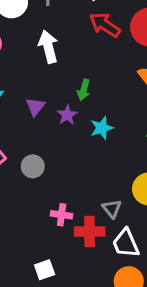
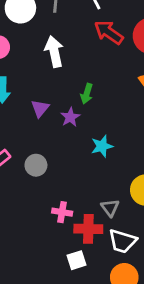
cyan star: (102, 128) -> (102, 146), moved
white trapezoid: (126, 243) -> (122, 241), turned -52
white square: (45, 270) -> (76, 260), moved

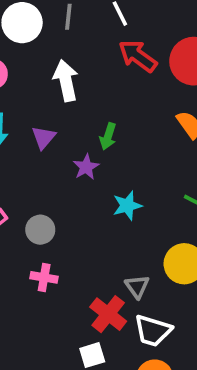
purple triangle: (40, 108) -> (44, 138), moved
pink cross: (62, 212) -> (44, 277), moved
red cross: (88, 229) -> (108, 314), turned 36

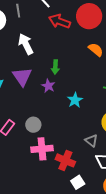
purple triangle: (44, 138) -> (22, 77), size x1.5
pink cross: (44, 277) -> (42, 149), size x1.5
red cross: (108, 314) -> (65, 160), moved

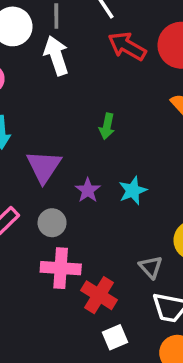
white arrow: (26, 44) -> (56, 56), moved
purple triangle: (22, 77) -> (44, 167), moved
purple star: (48, 86) -> (88, 190), moved

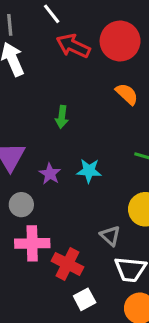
cyan star: (133, 191) -> (89, 171), turned 30

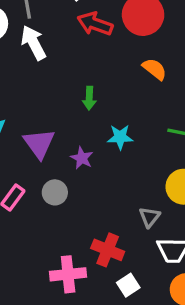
cyan star: (89, 171) -> (120, 137), moved
gray triangle: (110, 236) -> (149, 217), turned 30
pink cross: (32, 243) -> (68, 274), moved

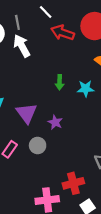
cyan star: (120, 137) -> (86, 89), moved
red cross: (108, 250) -> (73, 183), turned -36

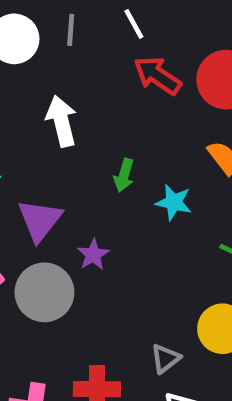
white arrow: (22, 46) -> (61, 121), moved
gray circle: (38, 145) -> (44, 292), size x1.6

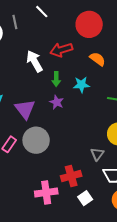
red arrow: (157, 75) -> (61, 50), moved, turned -35
white arrow: (61, 121) -> (35, 61), moved
purple star: (93, 255) -> (57, 102), moved

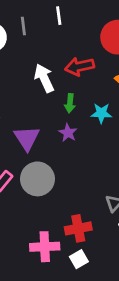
white line: (42, 12) -> (59, 16), turned 32
white square: (85, 198) -> (79, 259), moved

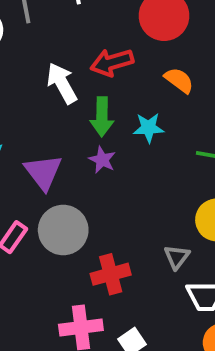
green arrow: (70, 103) -> (102, 117), size x1.4
red cross: (78, 228) -> (111, 274), moved

